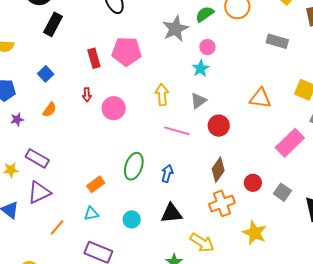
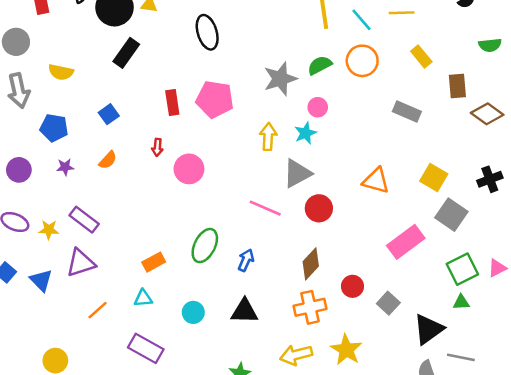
yellow arrow: (162, 95) -> (268, 137), moved
gray triangle: (198, 101) -> (297, 173), size x1.4
yellow arrow: (202, 243) -> (296, 355), moved, turned 125

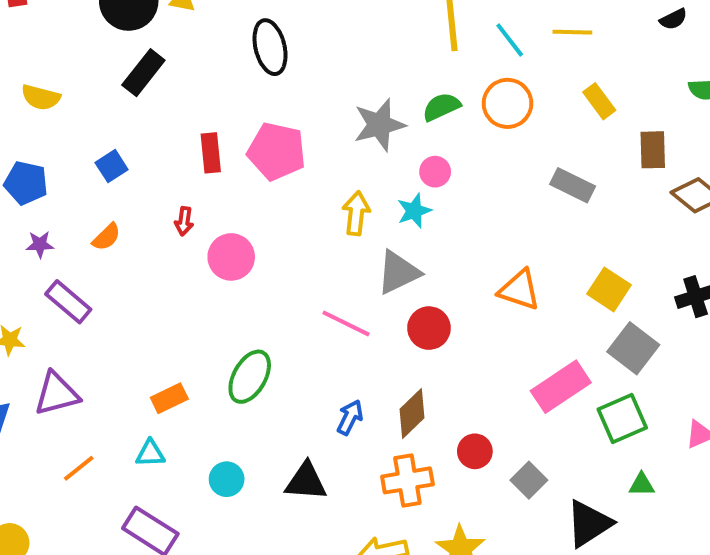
purple rectangle: (84, 220) -> (68, 302), moved
blue arrow: (246, 260) -> (350, 417), moved
green square: (462, 269) -> (622, 418), moved

